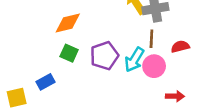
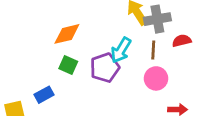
red semicircle: (180, 47) -> (182, 41), moved
cyan arrow: (134, 60) -> (121, 50), moved

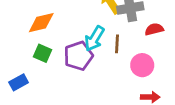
brown line: (153, 50) -> (117, 44), moved
pink circle: (156, 78) -> (142, 65), moved

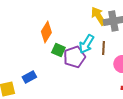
orange diamond: (41, 23) -> (46, 32), turned -45
green square: (43, 53) -> (58, 50), moved

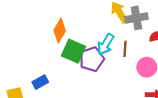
green square: (58, 50) -> (73, 51), size x1.5

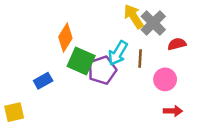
gray cross: (136, 18) -> (153, 23), turned -35
blue rectangle: (40, 82) -> (43, 81), moved

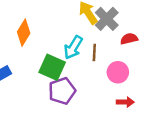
green square: (81, 61) -> (52, 67), moved
purple pentagon: (102, 70) -> (62, 91), moved

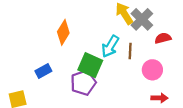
purple pentagon: (62, 91) -> (83, 83), moved

